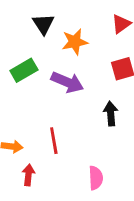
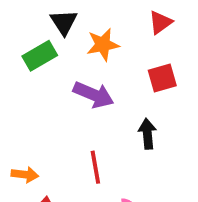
green rectangle: (24, 70) -> (40, 56), moved
red line: (54, 141) -> (95, 167), moved

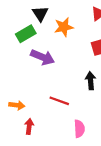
purple arrow: (94, 95) -> (43, 57), moved
red line: (95, 167) -> (59, 101), turned -60

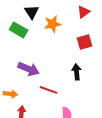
green rectangle: (26, 34) -> (19, 30), turned 60
purple arrow: (43, 57) -> (29, 69), moved

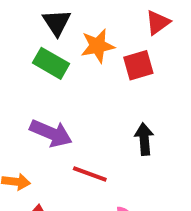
green rectangle: (19, 30) -> (51, 63), moved
red square: (85, 42) -> (138, 65), moved

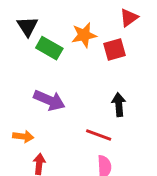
black triangle: (57, 23) -> (28, 26), moved
red line: (90, 174) -> (99, 135), moved

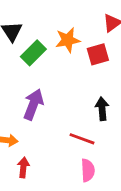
green rectangle: (49, 48) -> (33, 53), turned -75
purple arrow: (49, 100) -> (33, 104), turned -92

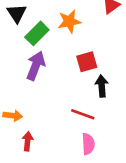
red square: (98, 54) -> (87, 62), moved
purple arrow: (33, 104) -> (36, 66), moved

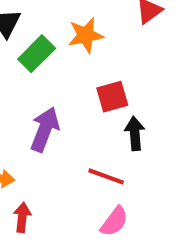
purple arrow: (36, 66) -> (45, 129), moved
pink semicircle: (88, 144) -> (114, 221), turned 40

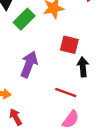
red square: (112, 97) -> (69, 45), turned 30
red arrow: (22, 217) -> (16, 117), turned -35

